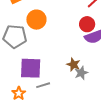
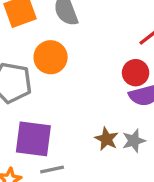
gray star: (81, 73) -> (134, 141), moved

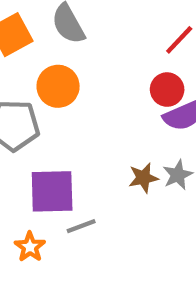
brown star: (107, 139) -> (143, 178), turned -30

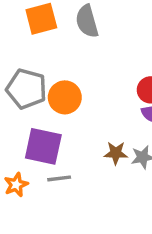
orange circle: (58, 86) -> (65, 97), moved

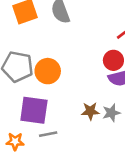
orange star: (16, 185) -> (15, 141), turned 30

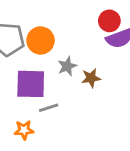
gray star: (111, 113) -> (67, 66), moved
orange star: (15, 141) -> (24, 130), moved

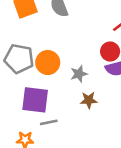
gray star: (67, 66) -> (79, 74), moved

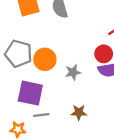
brown star: (89, 100) -> (79, 112), moved

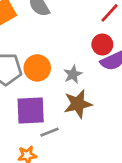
brown star: (79, 112) -> (78, 104), moved, size x1.5

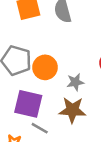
gray line: (49, 132) -> (40, 128), turned 36

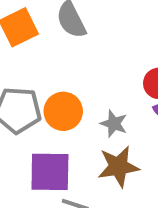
gray star: (75, 82) -> (114, 124), turned -30

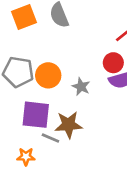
brown star: (118, 167) -> (68, 125), moved

